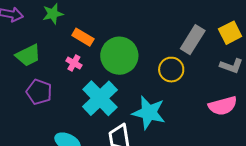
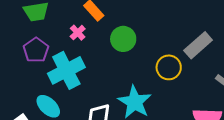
green circle: (119, 56) -> (123, 39), size x0.7
cyan cross: (100, 98) -> (66, 70), moved

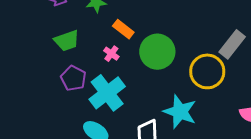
green circle: (123, 39) -> (157, 52), size x1.4
yellow circle: (169, 67) -> (207, 71), size x1.4

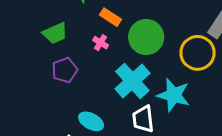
purple pentagon: (73, 78) -> (65, 70), turned 30
cyan cross: (107, 93) -> (132, 81), moved

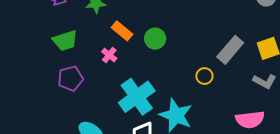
green circle: (146, 37) -> (155, 39), moved, size x0.6
yellow circle: (198, 53) -> (204, 76), size x0.5

